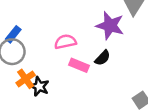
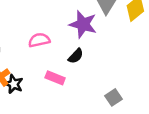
pink rectangle: (79, 65) -> (55, 78), moved

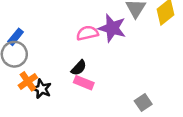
pink semicircle: (39, 40) -> (87, 33), moved
black semicircle: (76, 56) -> (79, 68), moved

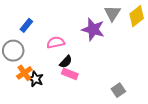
pink semicircle: (87, 33) -> (56, 43), moved
blue rectangle: (16, 37) -> (26, 25), moved

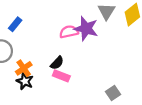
pink semicircle: (56, 43) -> (69, 32), moved
orange cross: (24, 73) -> (24, 68), moved

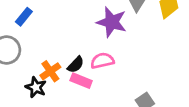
pink semicircle: (69, 32) -> (102, 61), moved
orange cross: (24, 68) -> (50, 71), moved

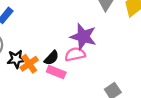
purple star: (112, 22) -> (83, 37), moved
black star: (36, 87) -> (16, 59), moved, turned -30

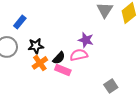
purple star: (83, 37) -> (86, 40), size x0.7
black star: (16, 59) -> (36, 46), moved

